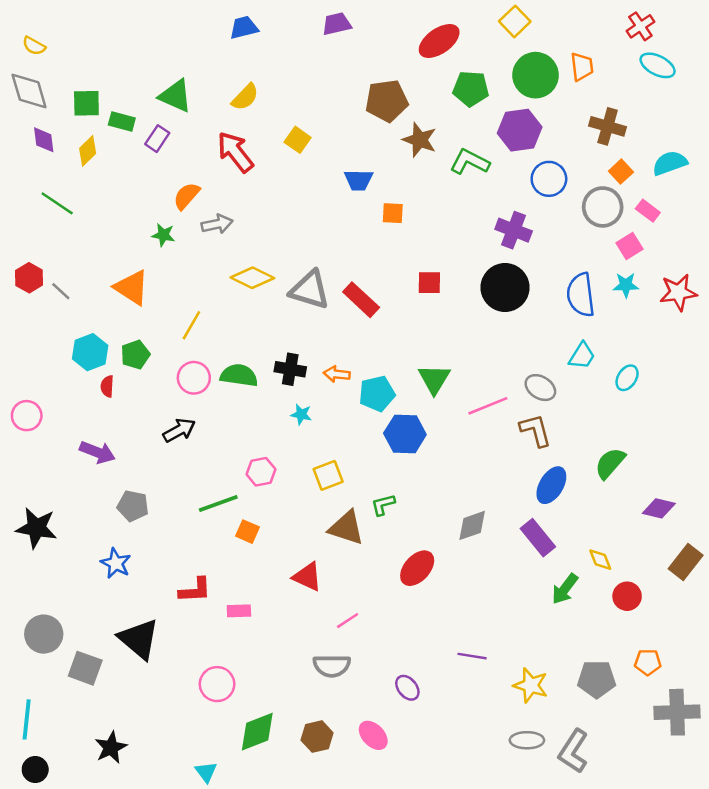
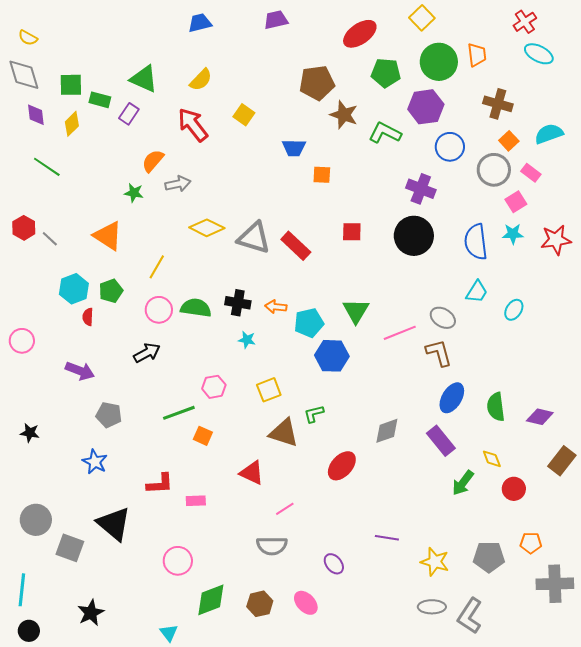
green semicircle: (610, 463) -> (496, 407), moved, turned -48
black star: (36, 528) -> (30, 433), size x0.6

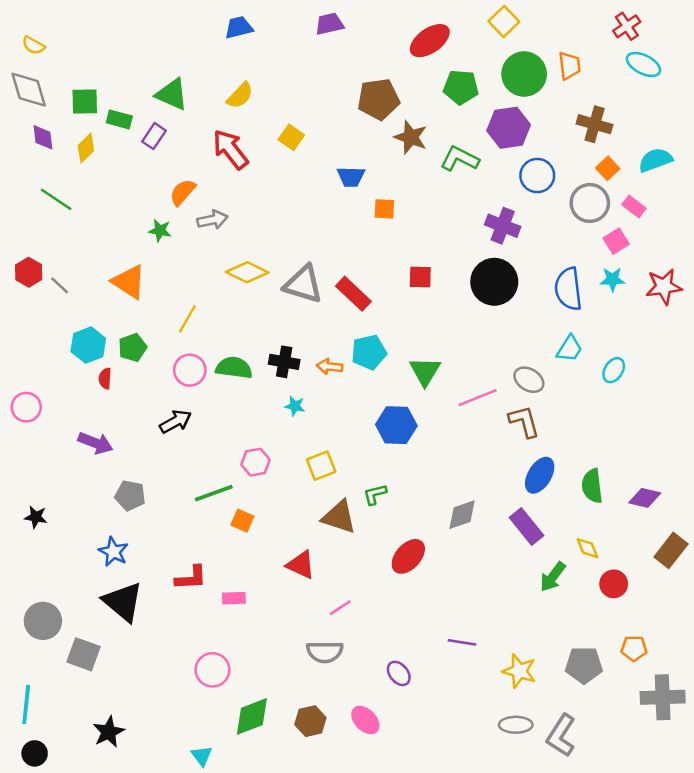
cyan pentagon: (309, 323) -> (369, 352), moved
black triangle: (114, 524) -> (123, 602), moved

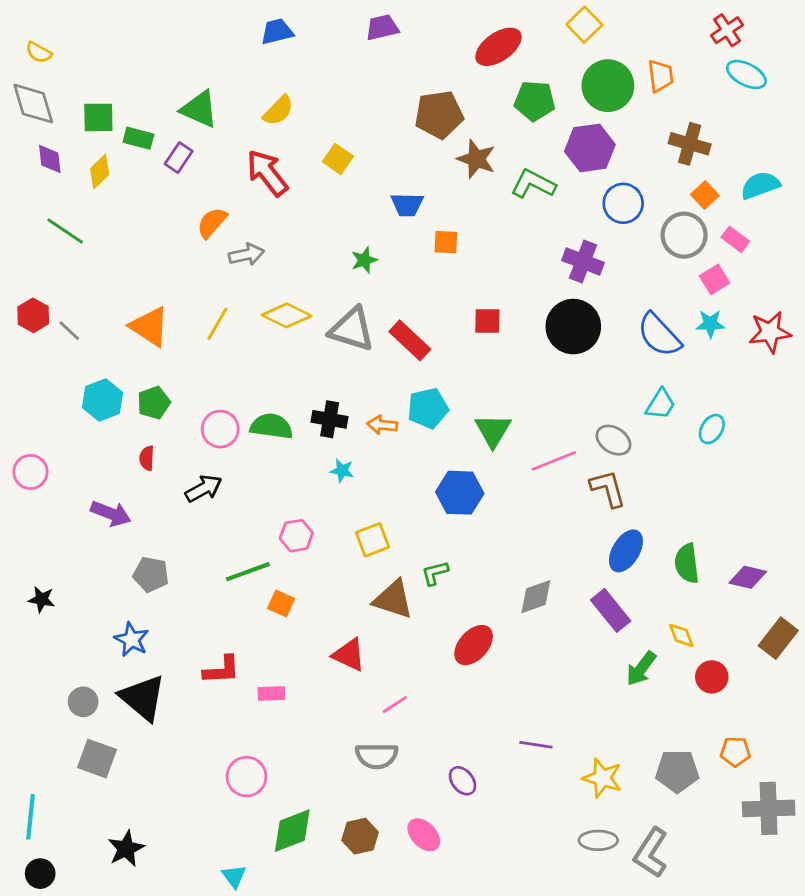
green star: (160, 230) -> (364, 260), moved, turned -30
blue semicircle: (568, 289) -> (659, 335), turned -36
yellow line: (187, 319) -> (217, 324), moved
red semicircle: (105, 379) -> (147, 458), moved
gray circle: (43, 621) -> (83, 702), moved, size x0.7

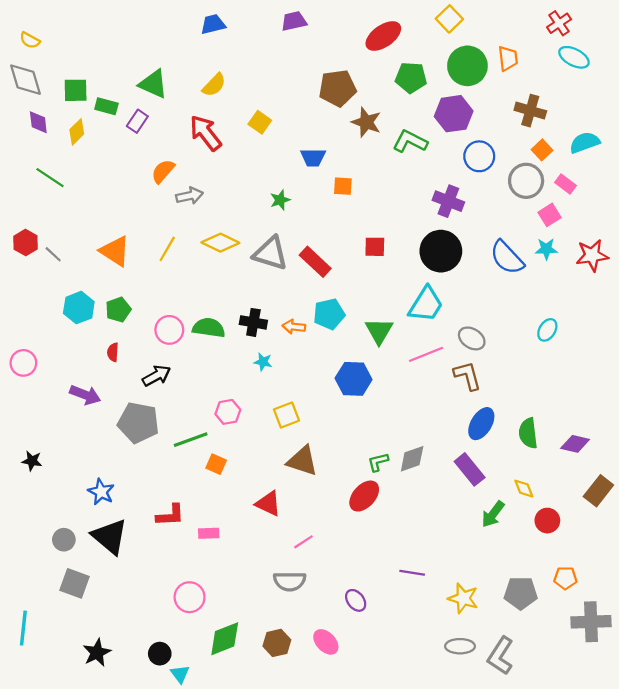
cyan trapezoid: (661, 404) -> (426, 304), moved, size x1.5
green L-shape: (435, 573) -> (378, 462), moved
gray pentagon: (151, 574) -> (138, 423), moved, size x1.5
black circle: (40, 874) -> (160, 654), moved

